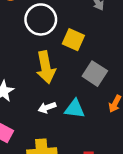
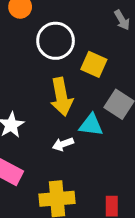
cyan triangle: (75, 109) -> (91, 125), moved

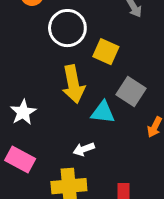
white arrow: (63, 144) -> (84, 149), moved

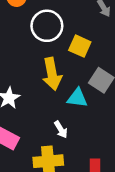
white arrow: (84, 149) -> (61, 130), turned -102

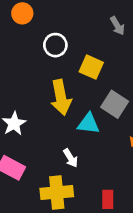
white circle: (47, 26) -> (55, 45), size x0.7

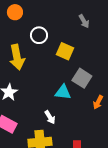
yellow arrow: (61, 97) -> (17, 57), moved

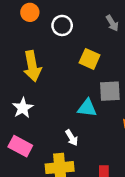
white circle: (39, 35) -> (62, 25), moved
gray square: (82, 78) -> (110, 91), turned -36

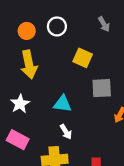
orange circle: (30, 12) -> (27, 31), moved
cyan triangle: (87, 108) -> (63, 104), moved

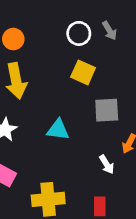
white circle: (57, 26) -> (79, 33), moved
white arrow: (66, 132) -> (107, 164), moved

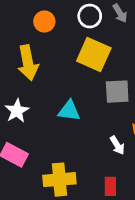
orange circle: (13, 39) -> (44, 22), moved
yellow square: (83, 72) -> (94, 54), size x1.4

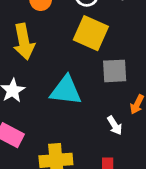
cyan triangle: (69, 111) -> (66, 90), size x1.4

